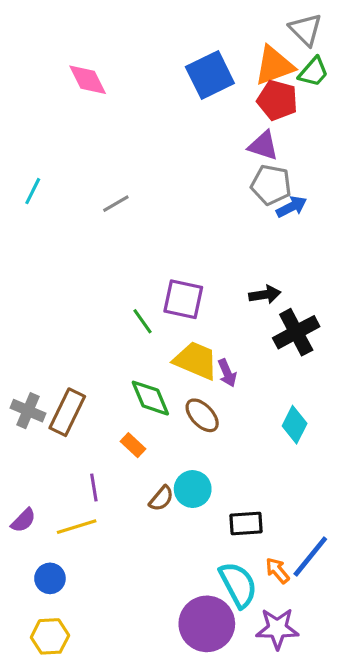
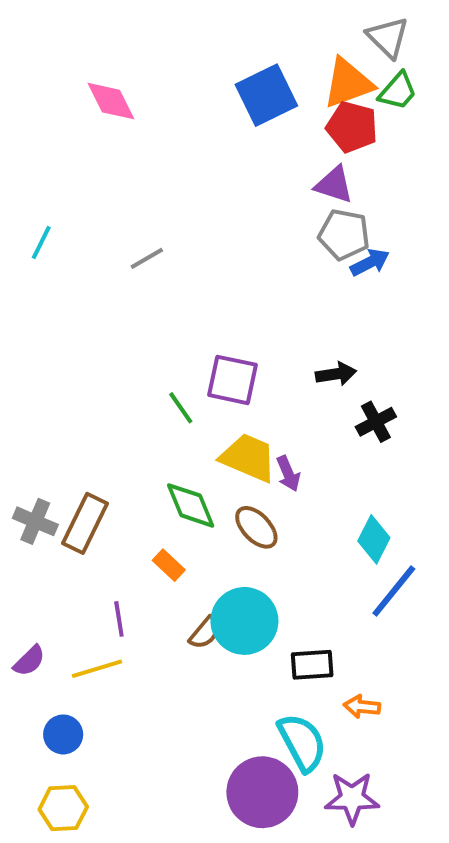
black cross: (296, 332) -> (376, 422), size x0.7
cyan circle: (193, 489) -> (244, 621), size x1.4
blue line: (310, 556) -> (394, 591), moved
orange arrow: (277, 571) -> (362, 707), moved, turned -44

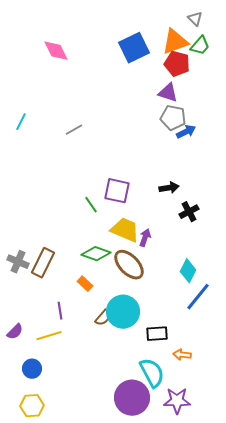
gray triangle: (388, 37) -> (195, 19), size x0.7
purple arrow: (288, 474) -> (145, 238), turned -138
green diamond: (191, 505) -> (96, 254), turned -48
brown ellipse: (256, 527) -> (129, 265), size x1.4

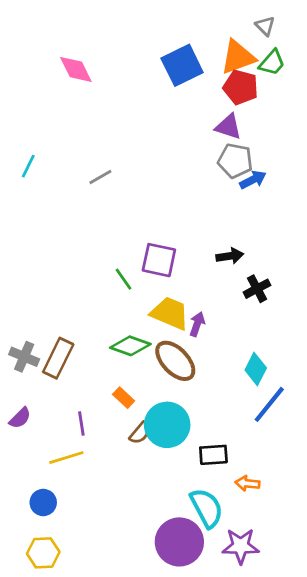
orange rectangle: (85, 284) -> (124, 398), moved
purple semicircle: (15, 332) -> (20, 418), moved

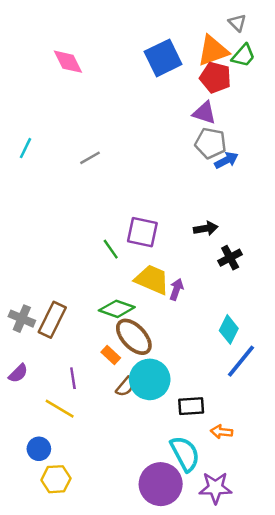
brown ellipse: (175, 361) -> (134, 337), moved
yellow line: (66, 458) -> (60, 409), turned 48
yellow hexagon: (43, 553) -> (56, 479), moved

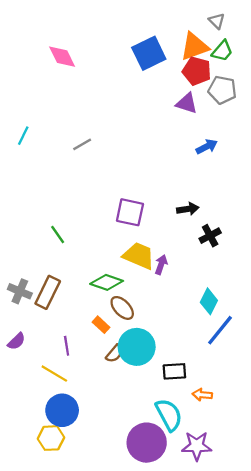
gray pentagon: (211, 143) -> (222, 90), moved
green line: (111, 249) -> (58, 235), moved
brown ellipse: (134, 337) -> (122, 308), size x0.7
blue circle: (39, 449) -> (62, 410), moved, size x1.5

